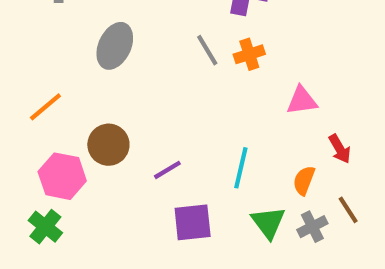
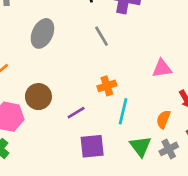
orange cross: (249, 54) -> (107, 86), moved

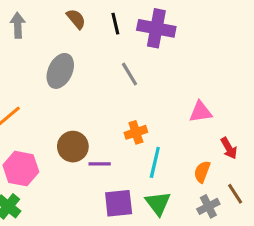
brown circle: (38, 97) -> (73, 147), moved
purple line: (76, 113) -> (100, 164), turned 30
green triangle: (141, 146) -> (158, 203), moved

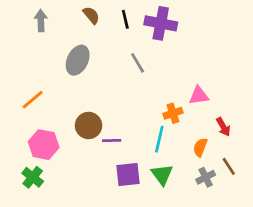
orange cross: (136, 132) -> (173, 113), moved

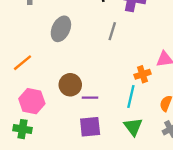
gray line: (138, 63) -> (112, 31), turned 48
purple square: (128, 175) -> (90, 127), moved
green cross: (33, 177) -> (22, 129), turned -30

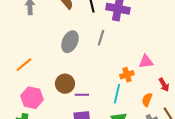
gray ellipse: (61, 29) -> (70, 42), moved

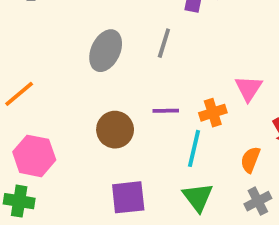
pink triangle: (146, 62) -> (249, 88), turned -49
brown circle: (65, 84) -> (115, 130), moved
purple line: (82, 95) -> (166, 111), moved

